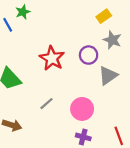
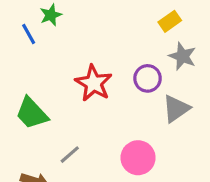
gray line: (47, 104) -> (70, 155), moved

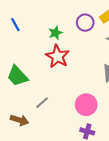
green star: (51, 15) -> (55, 33), moved
purple circle: (148, 78) -> (85, 23), moved

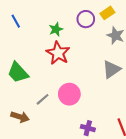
pink circle: (86, 105) -> (69, 94), moved

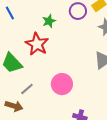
red star: (58, 53) -> (37, 44), moved
gray line: (43, 99) -> (27, 89), moved

